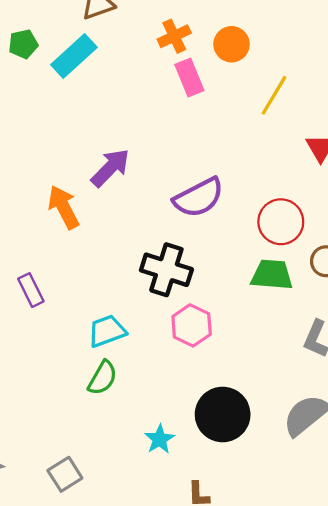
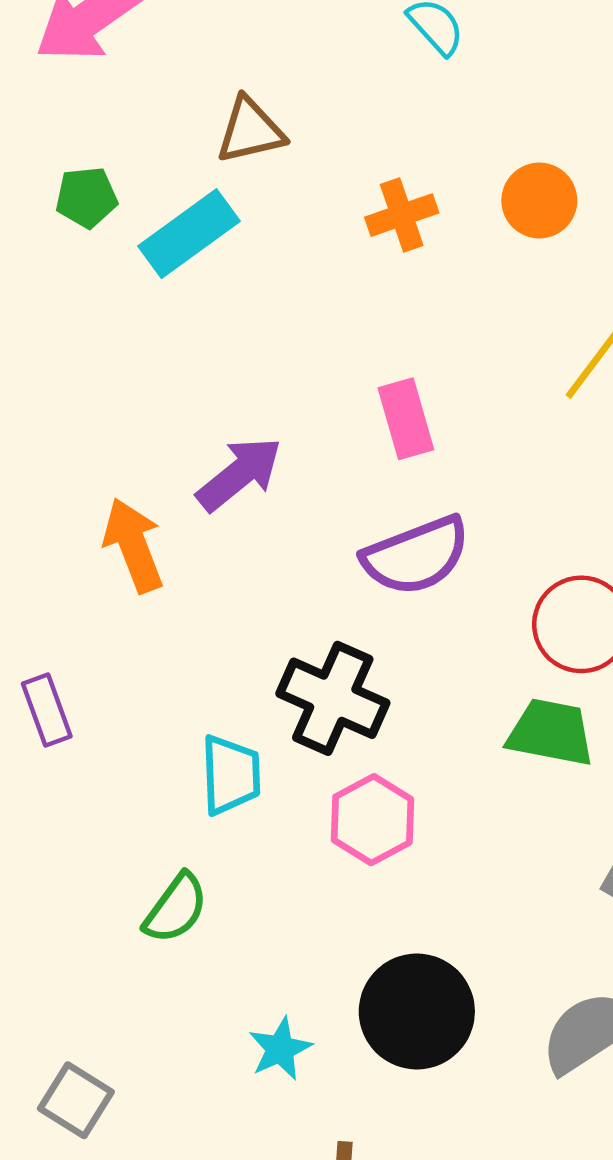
orange circle: (232, 44) -> (539, 201), moved
pink rectangle: (189, 77) -> (406, 419), moved
cyan trapezoid: (107, 331) -> (231, 775), moved, turned 102
gray square: (65, 474) -> (76, 1100), turned -32

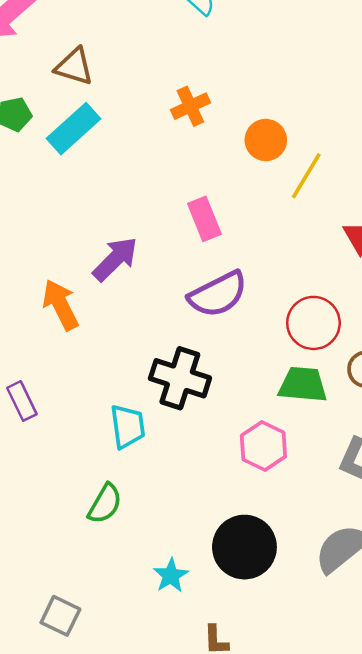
brown triangle: (250, 130) -> (74, 66), moved, turned 36
orange circle: (539, 201) -> (266, 140), moved
pink hexagon: (372, 820) -> (263, 446), moved

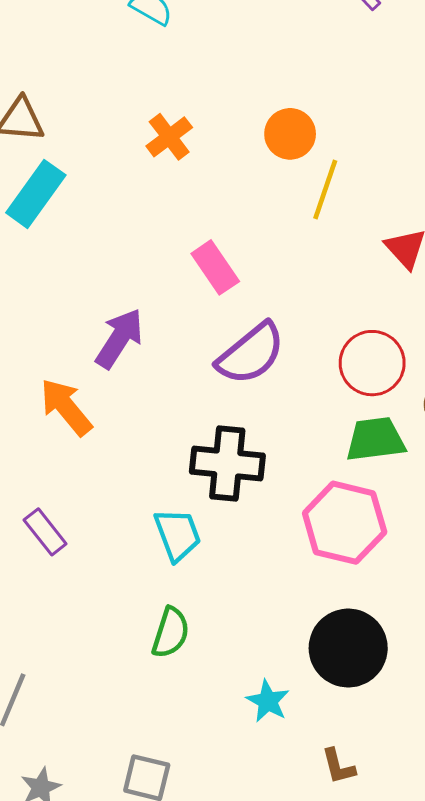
orange circle: (266, 140) -> (290, 134), moved
pink hexagon: (263, 446) -> (345, 523), size x1.4

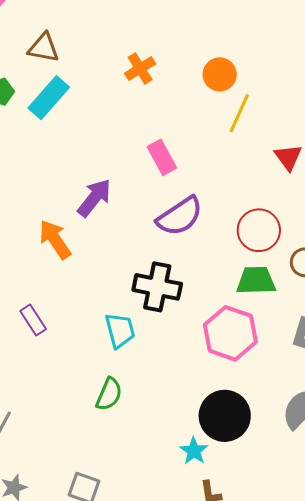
cyan star: (268, 701) -> (194, 451), moved

